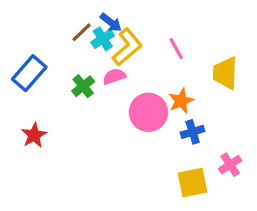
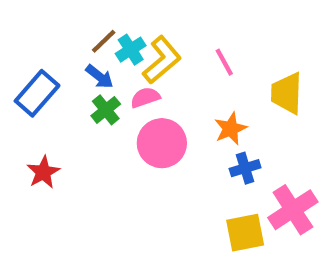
blue arrow: (111, 22) -> (99, 77), moved
pink circle: (148, 112) -> (162, 143), moved
pink cross: (230, 165) -> (293, 210), size x1.6

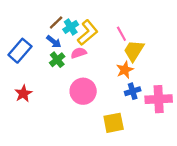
yellow trapezoid: (287, 93) -> (134, 51), moved, turned 30
pink circle: (162, 143) -> (83, 91), moved
pink cross: (293, 210) -> (159, 99), moved, turned 30
yellow square: (245, 233) -> (114, 123), moved

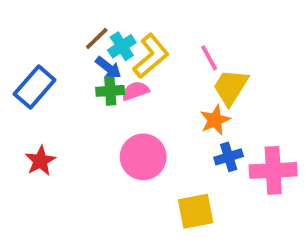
blue arrow: (54, 42) -> (108, 68), moved
green cross: (57, 60) -> (110, 91), moved, turned 35

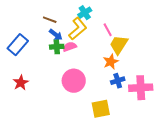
brown line: (97, 39) -> (50, 20), turned 64
cyan cross: (122, 46) -> (85, 13), moved

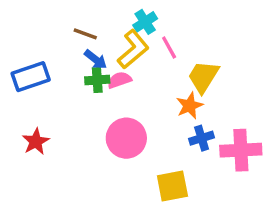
pink line: (108, 30) -> (169, 48), moved
blue rectangle: (18, 45) -> (31, 77), turned 30

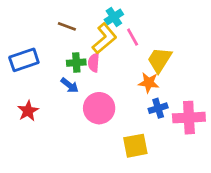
blue arrow: (96, 60) -> (70, 85), moved
pink semicircle: (119, 80) -> (94, 63), turned -66
orange star: (190, 106) -> (149, 83), turned 30

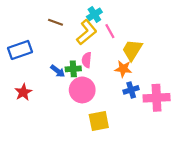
green cross: (76, 63) -> (73, 69), moved
pink semicircle: (94, 63) -> (87, 60), moved
yellow square: (135, 146) -> (99, 121), moved

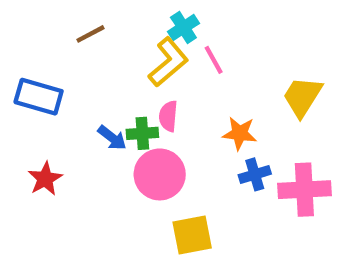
brown line: (56, 22) -> (90, 34), moved, turned -48
blue rectangle: (20, 50) -> (39, 97), turned 35
yellow trapezoid: (132, 50) -> (302, 97), moved

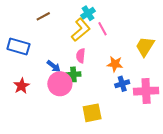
green cross: (142, 133) -> (73, 74), moved
pink circle: (160, 174) -> (60, 84), moved

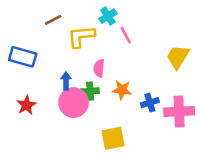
yellow L-shape: (81, 30) -> (81, 36), moved, turned -145
orange star: (115, 64) -> (122, 90), moved
blue arrow: (54, 66) -> (66, 81), turned -128

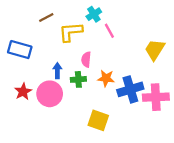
pink circle: (74, 103) -> (50, 94), moved
blue cross: (150, 103) -> (130, 89), size x1.6
yellow square: (113, 138) -> (98, 120), turned 30

